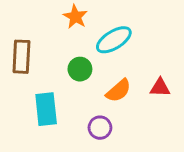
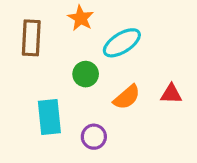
brown rectangle: (21, 57) -> (31, 38), moved
purple circle: (100, 128) -> (94, 137), moved

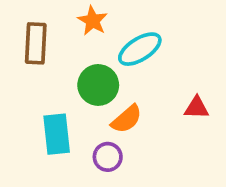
green circle: (86, 74) -> (98, 85), size x1.4
orange semicircle: (127, 97) -> (127, 119), moved

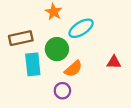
brown rectangle: (36, 43) -> (21, 38), moved, turned 75
cyan rectangle: (57, 134) -> (33, 64), moved

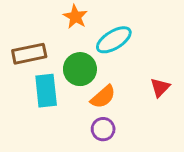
red triangle: (114, 62) -> (160, 88), turned -48
purple circle: (62, 91) -> (103, 129), moved

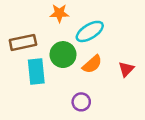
orange star: (75, 17) -> (59, 13), turned -30
orange semicircle: (103, 97) -> (92, 64), moved

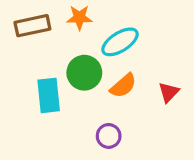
brown rectangle: (23, 42) -> (32, 26), moved

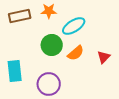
cyan rectangle: (49, 95) -> (15, 71), moved
purple circle: (109, 136) -> (49, 84), moved, size x1.5

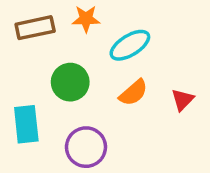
green circle: (52, 45) -> (70, 82), moved

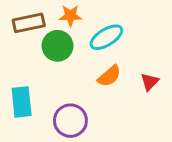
green circle: (70, 82) -> (57, 46), moved

